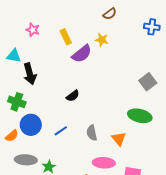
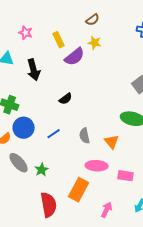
brown semicircle: (110, 14) -> (93, 20), moved
black arrow: (30, 74) -> (34, 70), moved
gray ellipse: (26, 160) -> (19, 163), turned 45

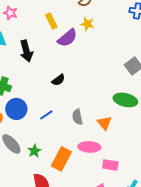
pink star: (26, 33) -> (10, 13), moved
pink rectangle: (126, 176) -> (110, 165), moved
orange rectangle: (79, 190) -> (61, 159), moved

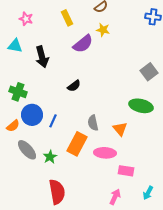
yellow rectangle: (51, 21) -> (67, 18), moved
blue line: (46, 115) -> (53, 121), moved, turned -32
orange rectangle: (61, 159) -> (77, 144), moved

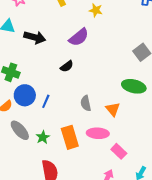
purple semicircle: (83, 44) -> (79, 37), moved
black arrow: (42, 57) -> (35, 37), turned -60
orange rectangle: (77, 144) -> (70, 137), moved, turned -45
pink rectangle: (126, 171) -> (119, 151), turned 35

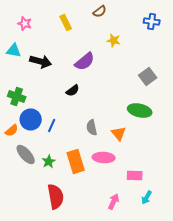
yellow star: (96, 10) -> (114, 40), moved
pink rectangle: (119, 151) -> (135, 176), moved, turned -42

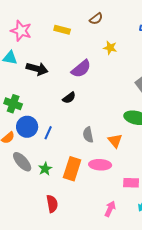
yellow rectangle: (66, 22) -> (62, 30), turned -49
pink star: (25, 24) -> (21, 31), size x1.5
orange rectangle: (76, 162) -> (72, 169), turned 35
red semicircle: (56, 196) -> (52, 204), size x0.7

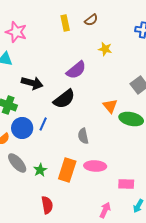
yellow rectangle: (62, 30) -> (65, 23), moved, turned 63
black arrow: (37, 69) -> (32, 83), moved
black semicircle: (69, 98) -> (64, 99), size x1.6
blue line: (48, 133) -> (43, 124), moved
orange triangle: (115, 141) -> (110, 106), moved

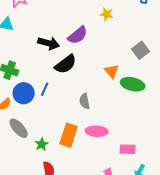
black arrow: (32, 83) -> (49, 43), moved
green star: (40, 170) -> (42, 144), moved

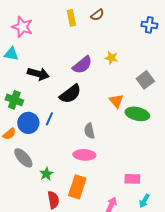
yellow star: (107, 14) -> (111, 58), moved
black arrow: (49, 43) -> (38, 74), moved
pink ellipse: (97, 131) -> (84, 155), moved
orange rectangle: (69, 135) -> (77, 187), moved

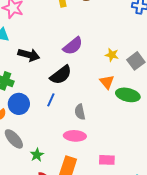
yellow star: (111, 58) -> (112, 55), moved
blue line: (49, 119) -> (51, 100), moved
pink rectangle: (132, 179) -> (107, 160), moved

